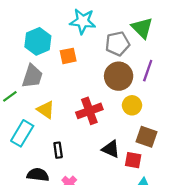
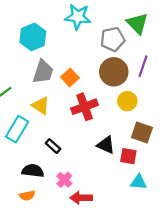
orange square: (68, 56) -> (70, 77), moved, turned -30
gray trapezoid: (32, 76) -> (43, 72), moved
black rectangle: (58, 150) -> (53, 146), turned -40

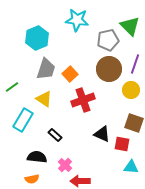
yellow circle: (127, 101) -> (131, 90), moved

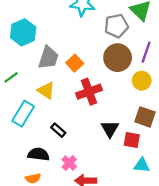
cyan hexagon: (37, 38) -> (23, 32), moved
black triangle: (102, 134) -> (110, 129), turned 36

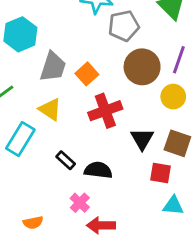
gray pentagon: (116, 26) -> (124, 26), moved
black triangle: (110, 129) -> (142, 139), moved
black semicircle: (38, 154) -> (98, 170), moved

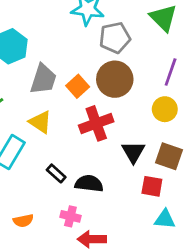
brown circle: (142, 67) -> (115, 79), moved
pink cross: (80, 203) -> (70, 216), turned -30
orange semicircle: (33, 223) -> (23, 221), moved

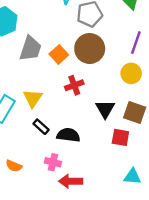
yellow triangle: (40, 122) -> (33, 98), moved, turned 30
red cross: (96, 123) -> (74, 85), size x0.7
cyan triangle: (165, 219) -> (132, 176), moved
orange semicircle: (23, 221) -> (14, 166), turned 35

